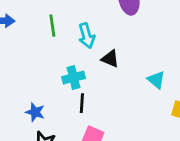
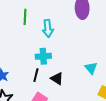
black triangle: (110, 59) -> (57, 79), moved
cyan cross: (73, 78) -> (43, 56), moved

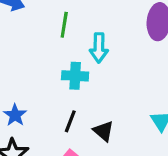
cyan cross: (43, 56) -> (75, 76), moved

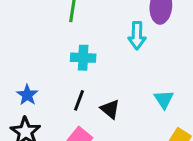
cyan arrow: (99, 48) -> (137, 36), moved

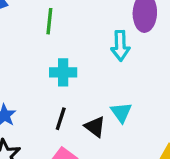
cyan triangle: (164, 99) -> (121, 112), moved

